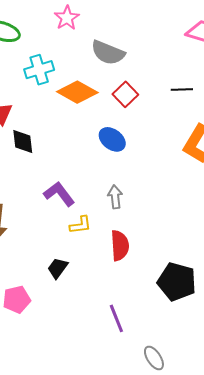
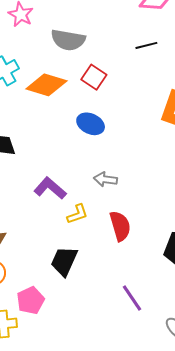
black line: (182, 89) -> (146, 45), moved
gray arrow: (115, 197) -> (105, 179), turned -65
black trapezoid: (58, 268) -> (64, 261), size x1.4

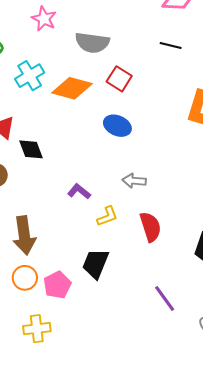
black line: (146, 45) -> (171, 45), turned 30
purple L-shape: (50, 188) -> (79, 191), size x0.7
pink pentagon: (31, 300) -> (57, 285), moved

